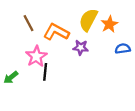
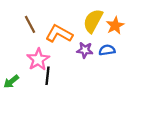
blue semicircle: (123, 49) -> (107, 50), moved

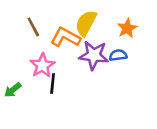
yellow semicircle: (93, 21) -> (86, 23), moved
purple star: (85, 50) -> (94, 55), size x1.6

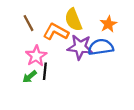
yellow semicircle: (86, 23) -> (73, 20), turned -50
blue semicircle: (118, 55) -> (101, 47), size x1.6
green arrow: (13, 90) -> (30, 77), moved

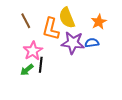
orange L-shape: (56, 32) -> (51, 29), turned -105
blue semicircle: (101, 47) -> (92, 43), size x0.6

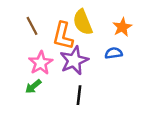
purple star: (73, 43) -> (74, 60), moved, turned -30
black line: (41, 65) -> (79, 95), moved

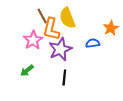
brown line: (32, 26) -> (42, 16), moved
orange star: (122, 27) -> (111, 28), moved
pink star: (41, 63) -> (33, 40), moved

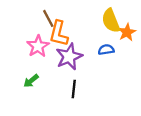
yellow semicircle: (67, 18) -> (111, 21), moved

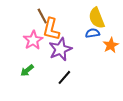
orange star: (127, 32) -> (111, 45), moved
blue semicircle: (106, 50) -> (93, 33), moved
black line: (74, 89) -> (64, 77), turned 35

